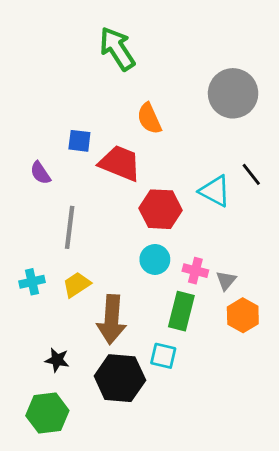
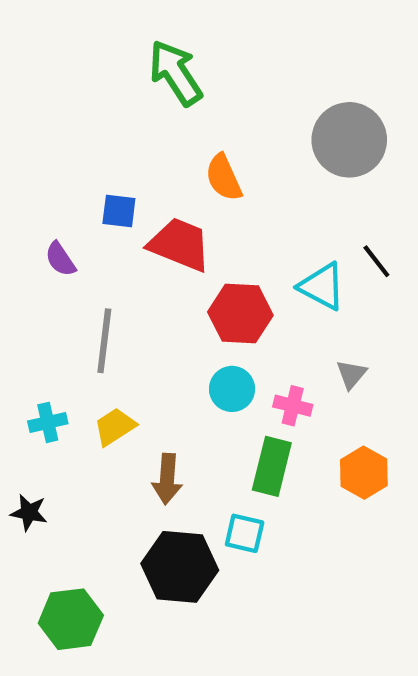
gray triangle: (226, 280) -> (351, 374), moved
brown arrow: (112, 320) -> (167, 479), size x0.7
black star: (57, 360) -> (29, 512), moved

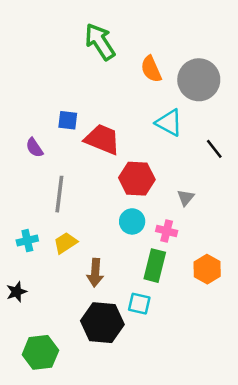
orange semicircle: (224, 178) -> (151, 69), moved
cyan triangle: (322, 286) -> (169, 123), moved
gray triangle: (351, 374) -> (186, 198), moved
black star: (29, 512) -> (17, 292), turned -30

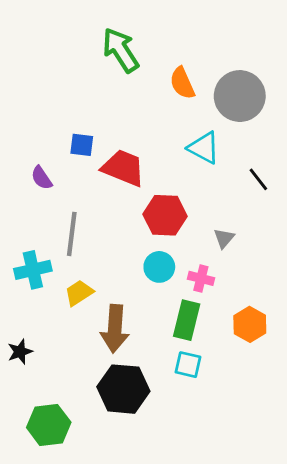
cyan cross: (27, 241) -> (33, 270), moved, size x1.4
brown arrow: (95, 273) -> (115, 329), size x1.4
cyan square: (139, 304) -> (188, 365), moved

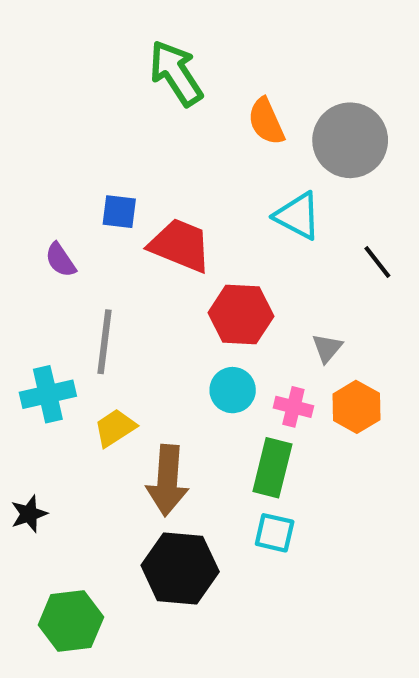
orange hexagon: (250, 324) -> (356, 407), moved

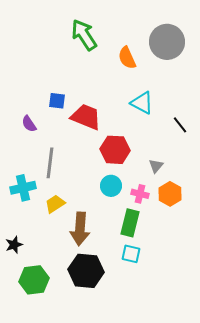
gray circle: (350, 140) -> (167, 42), moved
green hexagon: (71, 621) -> (34, 280), moved

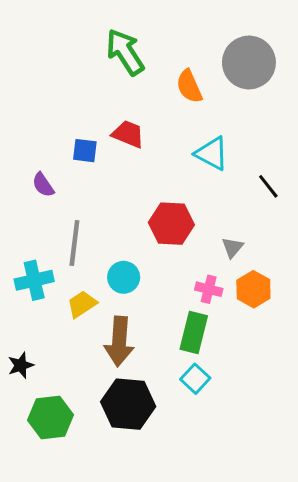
red trapezoid: (86, 117) -> (128, 134), moved, size x0.7
cyan circle: (111, 186) -> (124, 277), moved
cyan square: (131, 254) -> (195, 379), turned 30

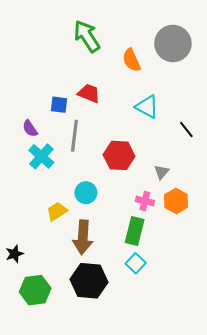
gray line: (74, 243) -> (74, 136), moved
cyan cross: (34, 280) -> (41, 156), moved, turned -35

